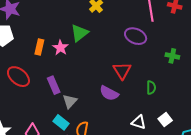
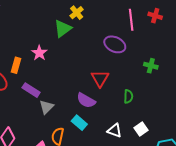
green triangle: (79, 33) -> (63, 29), moved
orange rectangle: (39, 47) -> (16, 65), moved
purple rectangle: (54, 85) -> (31, 90), turned -36
cyan rectangle: (61, 122) -> (79, 123), moved

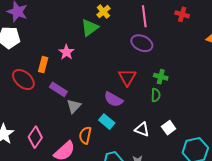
pink line: (131, 20) -> (144, 16), moved
green cross: (151, 66) -> (161, 77), moved

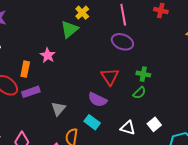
purple rectangle: (58, 89) -> (31, 92), moved, turned -48
green semicircle: (156, 95) -> (139, 93), turned 48

